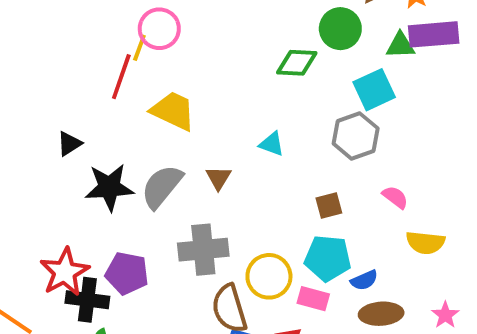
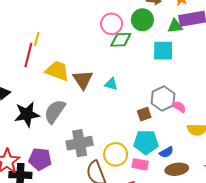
pink circle: (159, 29) -> (112, 24), moved
cyan square: (374, 90) -> (163, 51), turned 30
gray hexagon: (356, 136) -> (163, 98), moved
brown triangle: (218, 178) -> (83, 80), moved, size x1.5

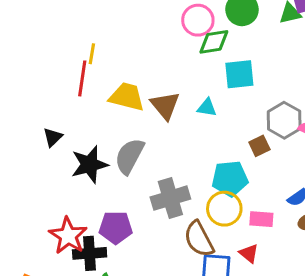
cyan square: (163, 51) -> (239, 74), moved
cyan pentagon: (146, 142) -> (230, 179), moved

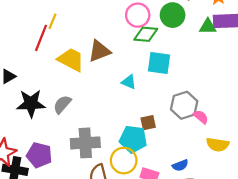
brown triangle: (165, 105) -> (99, 51), moved, turned 35
brown square: (259, 146) -> (148, 123), moved
gray semicircle: (129, 156) -> (62, 104), size x0.7

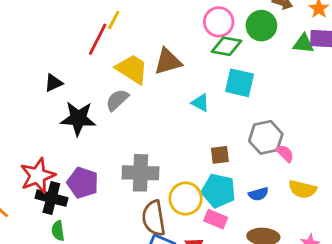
gray semicircle: (62, 104) -> (117, 100), moved
cyan pentagon: (133, 139) -> (219, 191), moved
blue semicircle: (180, 165) -> (258, 194), moved

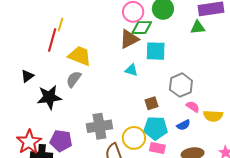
green triangle: (303, 44) -> (198, 27), moved
brown triangle: (168, 62) -> (129, 39), moved
pink semicircle: (285, 153) -> (193, 107), moved

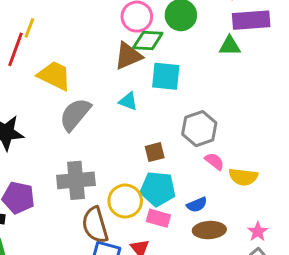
gray semicircle: (74, 79) -> (75, 114), moved, size x1.4
blue semicircle: (183, 125) -> (197, 205), moved

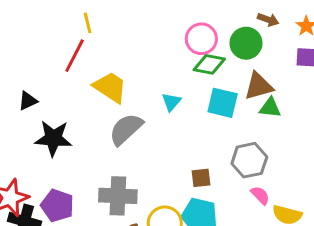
yellow line: (29, 28) -> (88, 23), moved, turned -42
green triangle: (230, 46) -> (270, 108), moved
brown triangle: (128, 56) -> (259, 86), moved
cyan triangle: (128, 101) -> (171, 102), moved, turned 42

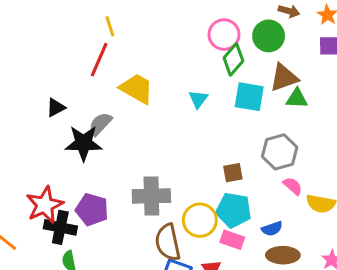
green diamond: (209, 64) -> (233, 59), turned -56
gray semicircle: (126, 129) -> (100, 124), moved, size x0.7

